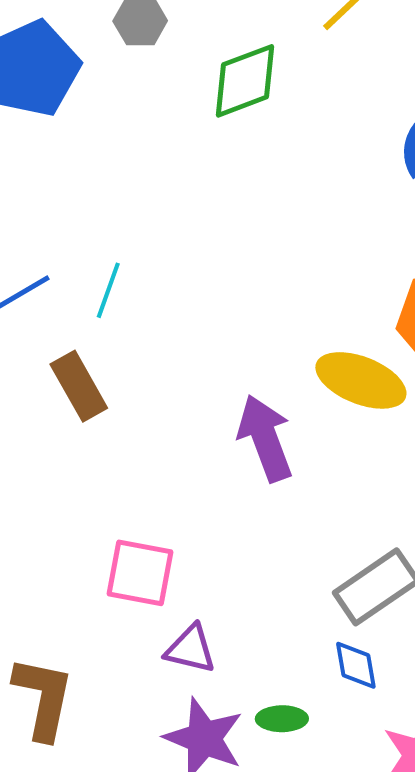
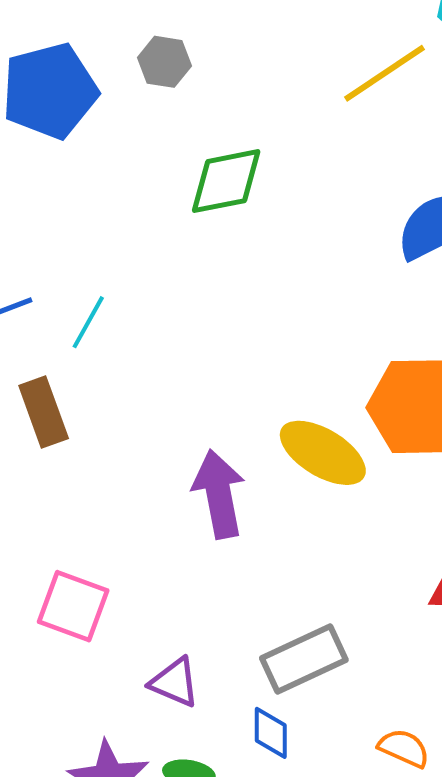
green diamond: (245, 81) -> (226, 181), moved
purple triangle: (191, 649) -> (175, 682), moved

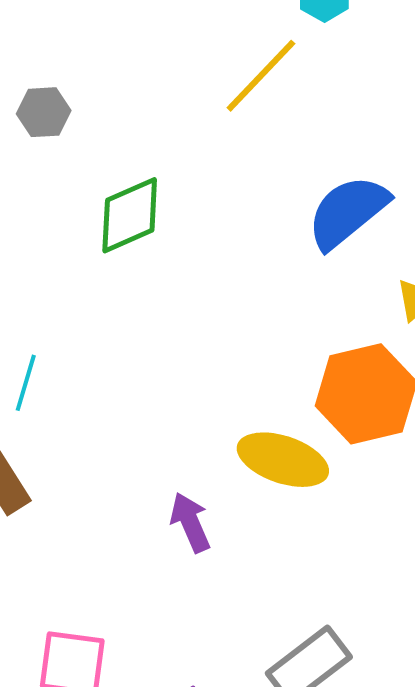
purple arrow: (219, 494) -> (190, 522), size x0.7

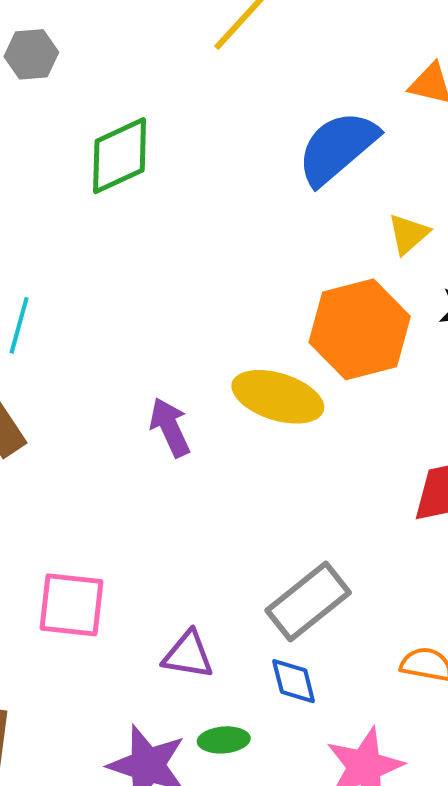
purple arrow: (190, 522) -> (170, 427), moved

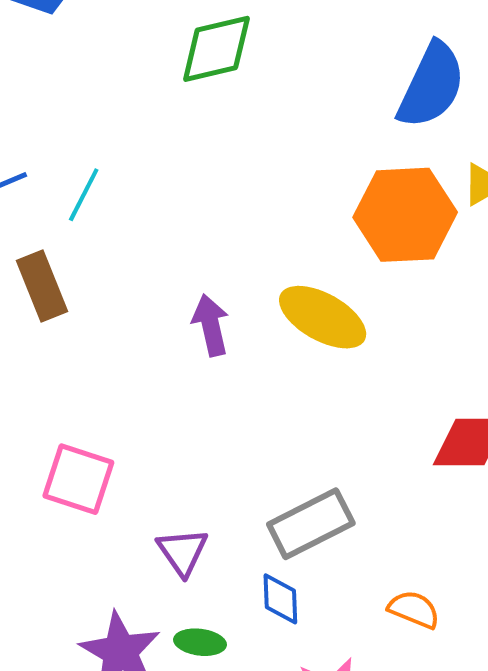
blue semicircle: (337, 148) -> (431, 85), turned 144
orange hexagon: (360, 329) -> (405, 215), moved
purple triangle: (188, 655) -> (182, 552), turned 34

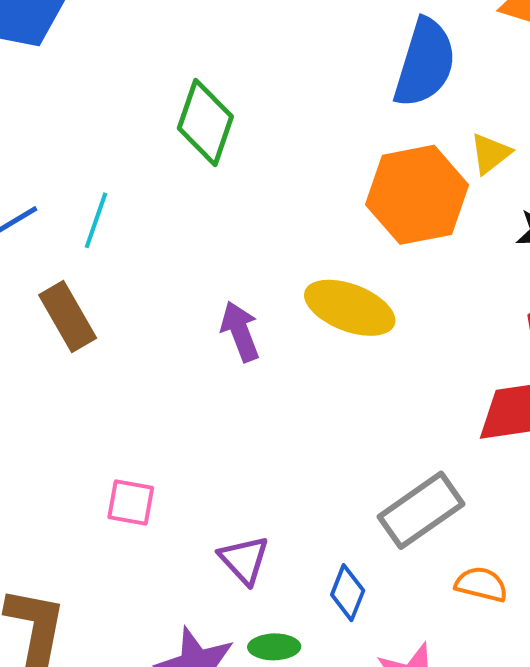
green diamond: (216, 49) -> (205, 122), moved, turned -50
pink square: (78, 479) -> (131, 503), size x0.7
gray rectangle: (311, 524) -> (421, 510), moved
blue diamond: (280, 599) -> (348, 593), turned 32

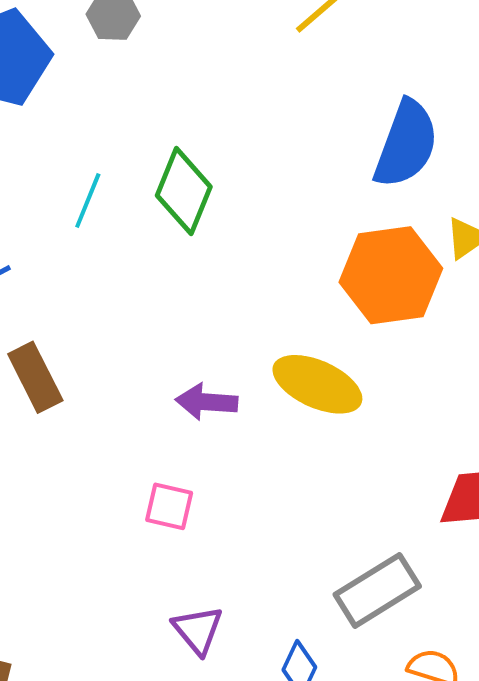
cyan line: (96, 220) -> (88, 200), moved
purple arrow: (240, 331) -> (207, 402), turned -68
pink square: (131, 503) -> (169, 506), moved

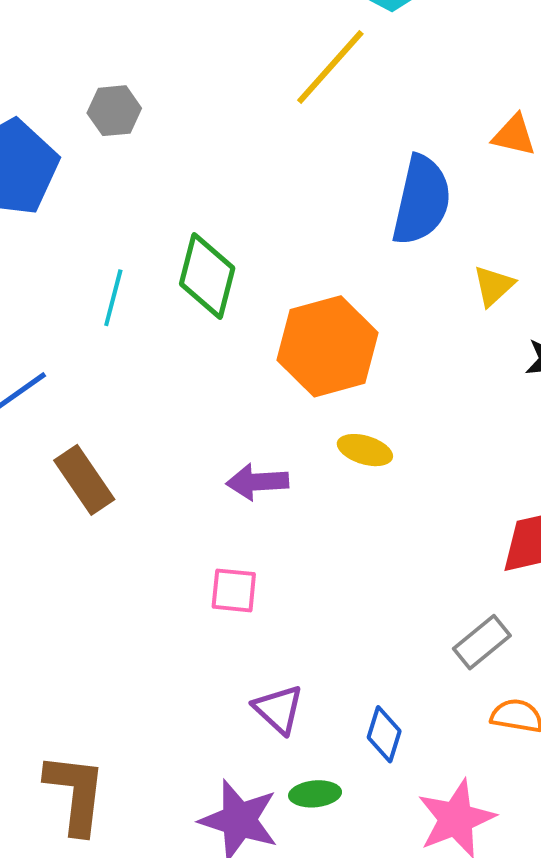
orange hexagon: (391, 275) -> (328, 346), moved
yellow ellipse: (317, 384) -> (365, 450), size x0.6
gray rectangle: (377, 590) -> (482, 642), moved, size x0.7

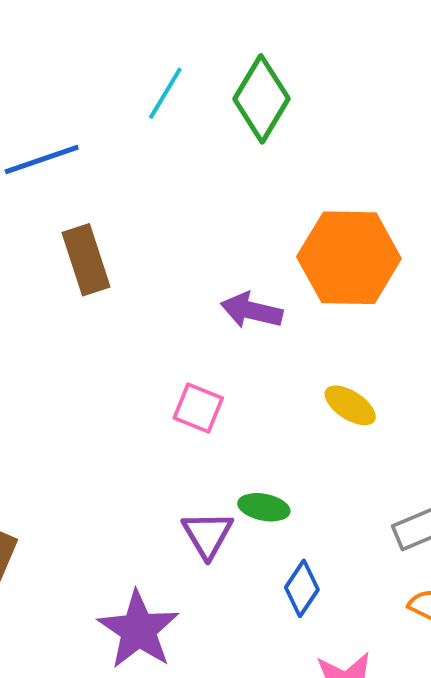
orange hexagon: (328, 346) -> (349, 258), moved
yellow ellipse: (365, 450) -> (350, 405), moved
green ellipse: (315, 794) -> (264, 507), moved

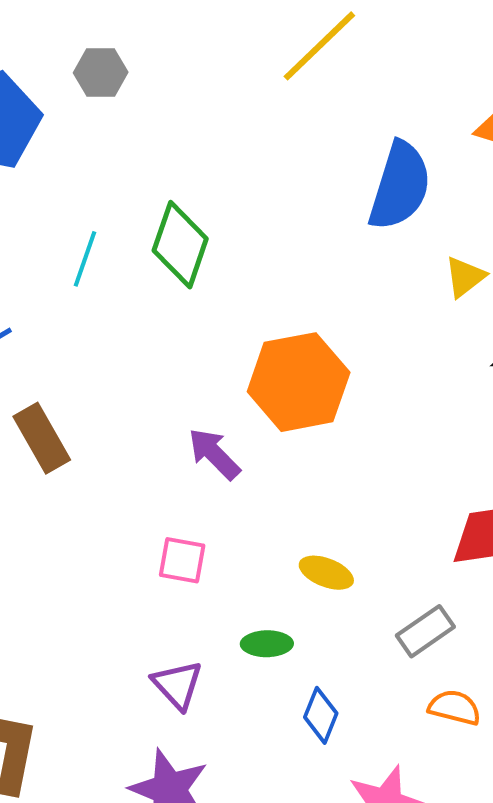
purple arrow: (252, 311) -> (214, 454), turned 44
yellow ellipse: (350, 405) -> (326, 573), moved
purple triangle: (208, 535) -> (177, 685), moved

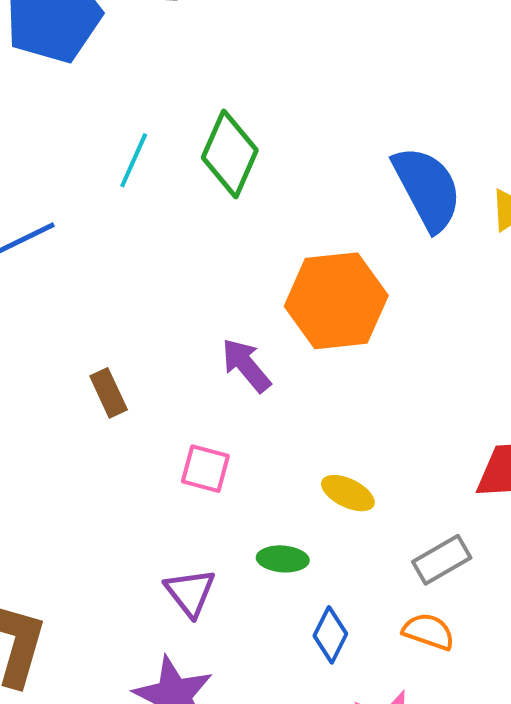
blue semicircle: (400, 186) -> (427, 188), moved, turned -50
brown rectangle: (42, 438) -> (109, 393), moved, size x0.7
orange semicircle: (455, 707) -> (428, 632), moved

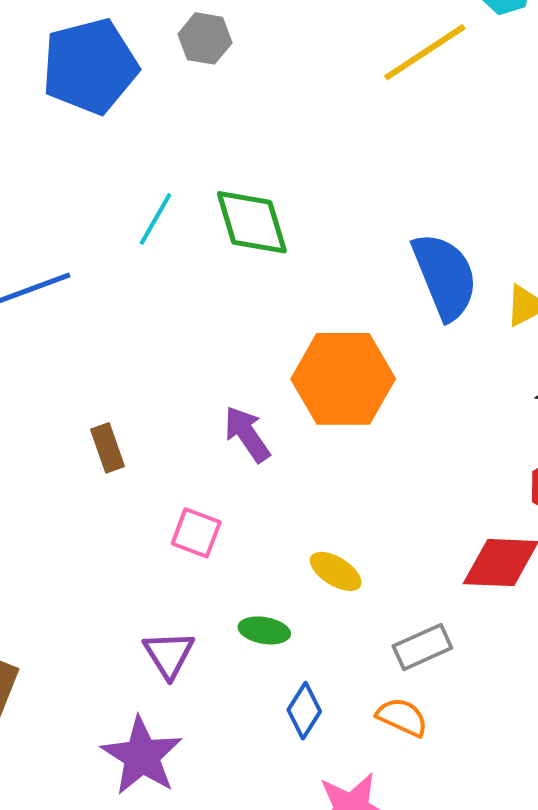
green diamond: (230, 154) -> (252, 222), turned -46

